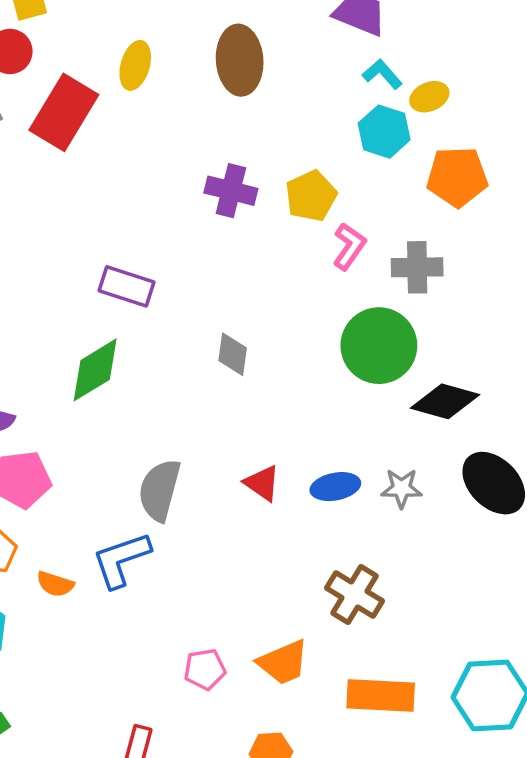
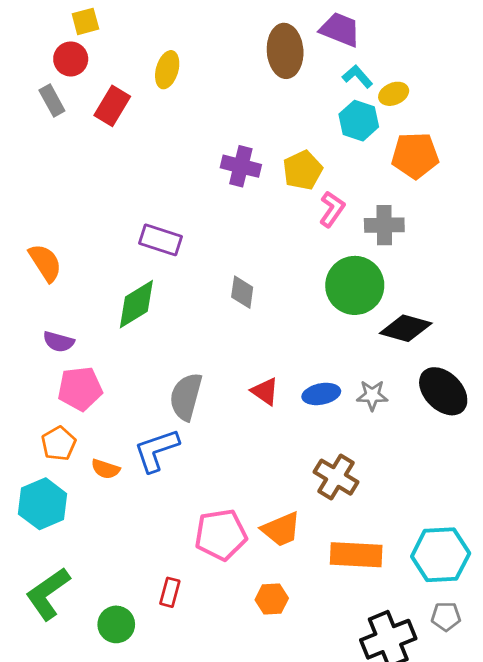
brown ellipse: (240, 60) -> (285, 51), moved
red rectangle: (64, 112) -> (112, 106), size x0.7
pink pentagon: (205, 669) -> (221, 535), size x1.6

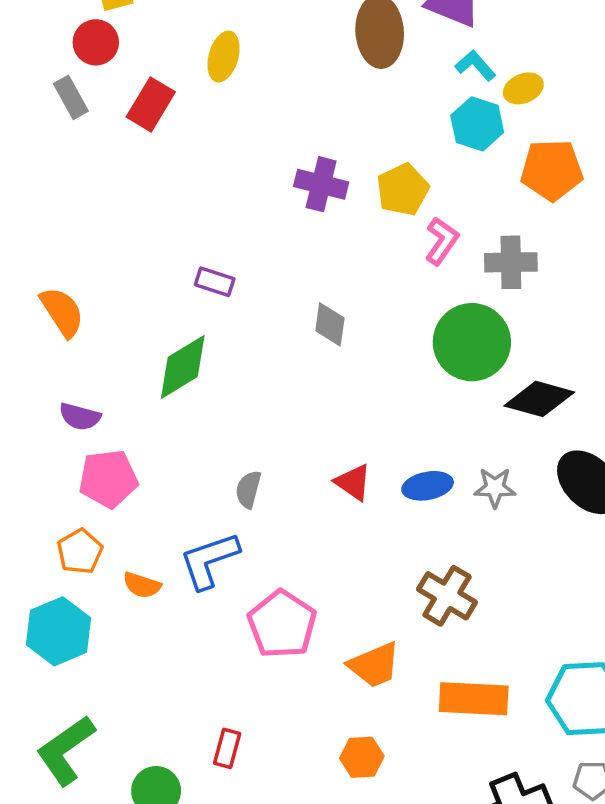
purple rectangle: (160, 240) -> (215, 282), size x0.7
gray diamond: (242, 292) -> (330, 324), moved
gray semicircle: (186, 397) -> (248, 489), size x0.6
pink pentagon: (221, 535) -> (282, 624), moved, turned -30

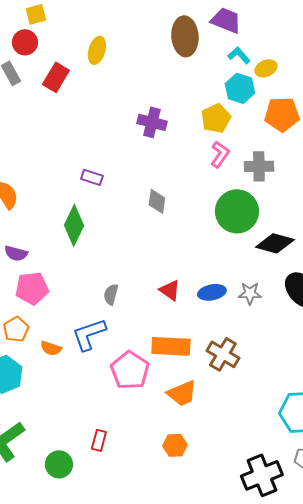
yellow pentagon: (403, 190) -> (216, 118), moved
green diamond: (183, 367) -> (74, 225), turned -33
orange rectangle: (474, 699) -> (171, 346), moved

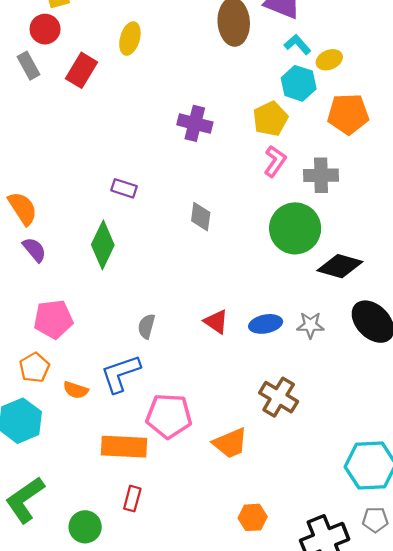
purple semicircle: (16, 253) -> (34, 250), moved, turned -145
orange rectangle: (171, 346) -> (124, 447), moved
pink pentagon: (130, 370) -> (169, 416), turned -30
orange hexagon: (175, 445) -> (253, 517), moved

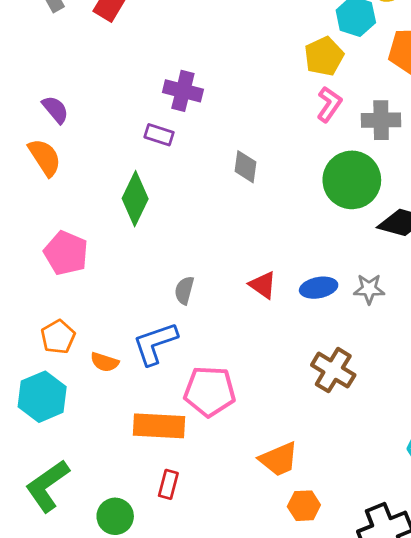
purple cross: (195, 123) -> (183, 91), moved
purple semicircle: (34, 250) -> (55, 109), moved
pink pentagon: (53, 319) -> (66, 253), moved, turned 30
orange trapezoid: (230, 443) -> (279, 459), moved

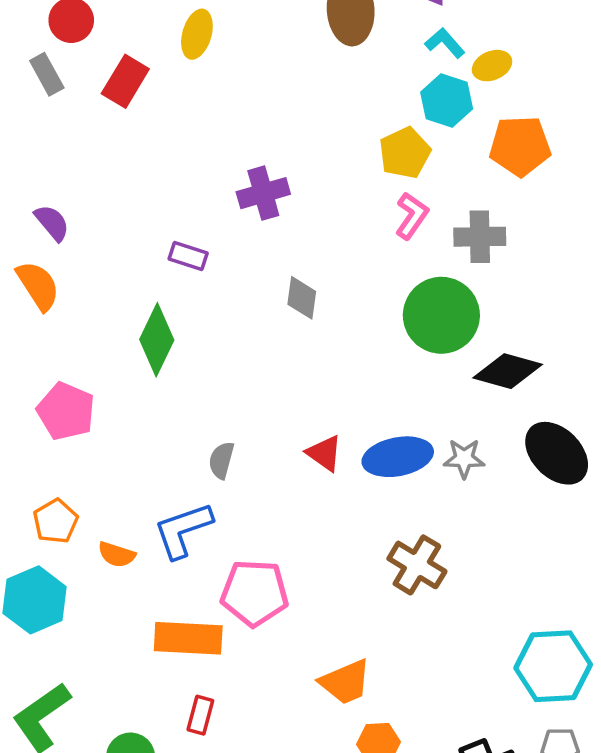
purple cross: (183, 91) -> (263, 193), moved, turned -30
blue ellipse: (319, 288) -> (398, 457), size x1.4

